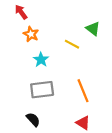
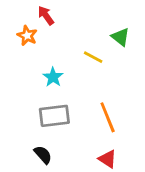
red arrow: (21, 12) -> (46, 15), moved
orange star: (31, 34) -> (27, 36), moved

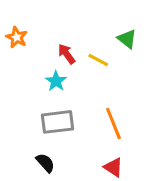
red arrow: (46, 15) -> (67, 54), moved
orange star: (27, 36) -> (17, 37), moved

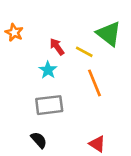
green triangle: (127, 39) -> (109, 34), size x1.5
orange line: (113, 124) -> (95, 83), moved

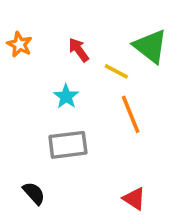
red arrow: (57, 47) -> (79, 50), moved
black semicircle: (39, 140) -> (34, 193), moved

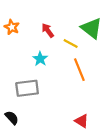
gray rectangle: (68, 145) -> (27, 88), moved
black semicircle: (34, 193) -> (12, 118), moved

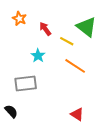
orange star: (12, 27) -> (19, 19), moved
orange line: (79, 70) -> (75, 66), turned -35

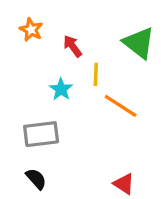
yellow line: (67, 41) -> (96, 74), moved, turned 64
black semicircle: (11, 111) -> (36, 179), moved

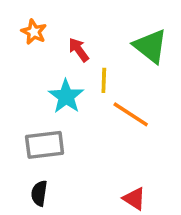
cyan star: (61, 89) -> (66, 96), size x1.4
black semicircle: (36, 179) -> (39, 193), turned -130

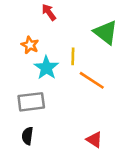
orange star: (34, 32) -> (30, 45), moved
red arrow: (79, 50) -> (49, 12), moved

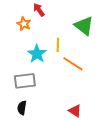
orange star: (30, 45) -> (24, 24), moved

